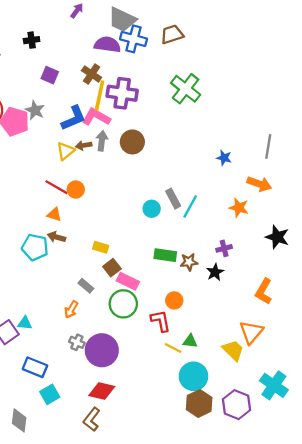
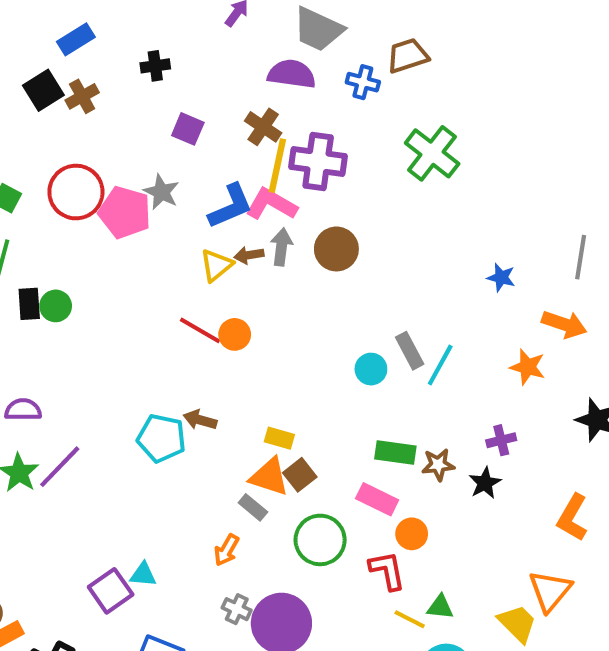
blue cross: (133, 39) -> (363, 82), moved, size x0.7
orange triangle: (54, 214) -> (269, 477), moved, size x1.5
pink rectangle: (128, 281) -> (377, 499), moved

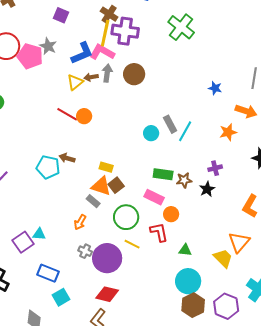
brown cross: (263, 127) -> (109, 14), moved
orange star: (528, 367) -> (228, 132), turned -30
yellow line: (410, 619) -> (132, 244), moved

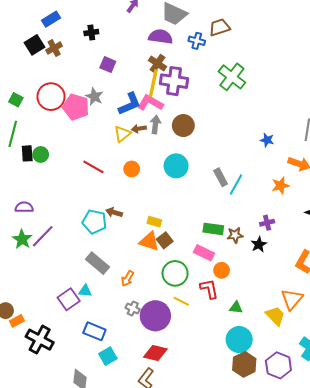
red line: (67, 114) -> (93, 167), moved
cyan circle: (151, 133) -> (176, 166), moved, size x1.5
gray rectangle: (93, 201) -> (98, 263), moved, size x1.6

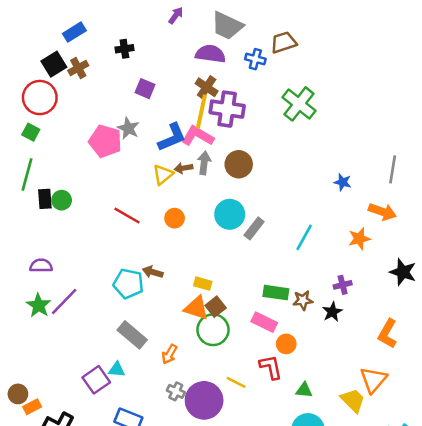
red circle: (51, 97) -> (40, 98), moved
gray rectangle: (221, 177) -> (254, 228), moved, turned 66
green circle: (175, 273) -> (213, 330), moved

